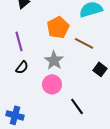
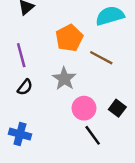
black square: (100, 69) -> (117, 108), moved
pink circle: (52, 84) -> (84, 108), moved
blue cross: (15, 115) -> (20, 134), moved

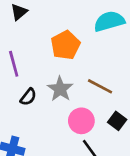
brown line: (101, 58) -> (100, 86), moved
black semicircle: (25, 87) -> (28, 97), moved

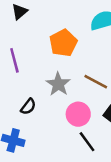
black semicircle: (28, 97) -> (28, 107), moved

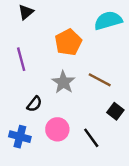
pink circle: (78, 114) -> (57, 129), moved

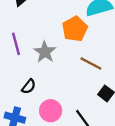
orange pentagon: (68, 42) -> (75, 29), moved
gray star: (63, 82) -> (45, 52), moved

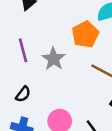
black semicircle: (29, 87) -> (23, 94), moved

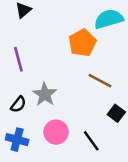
gray star: (54, 59) -> (45, 94), moved

